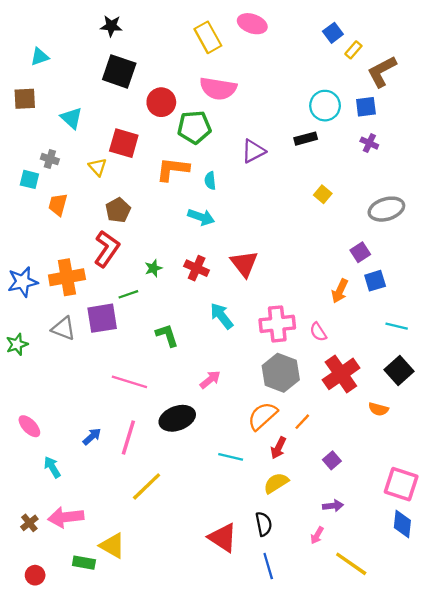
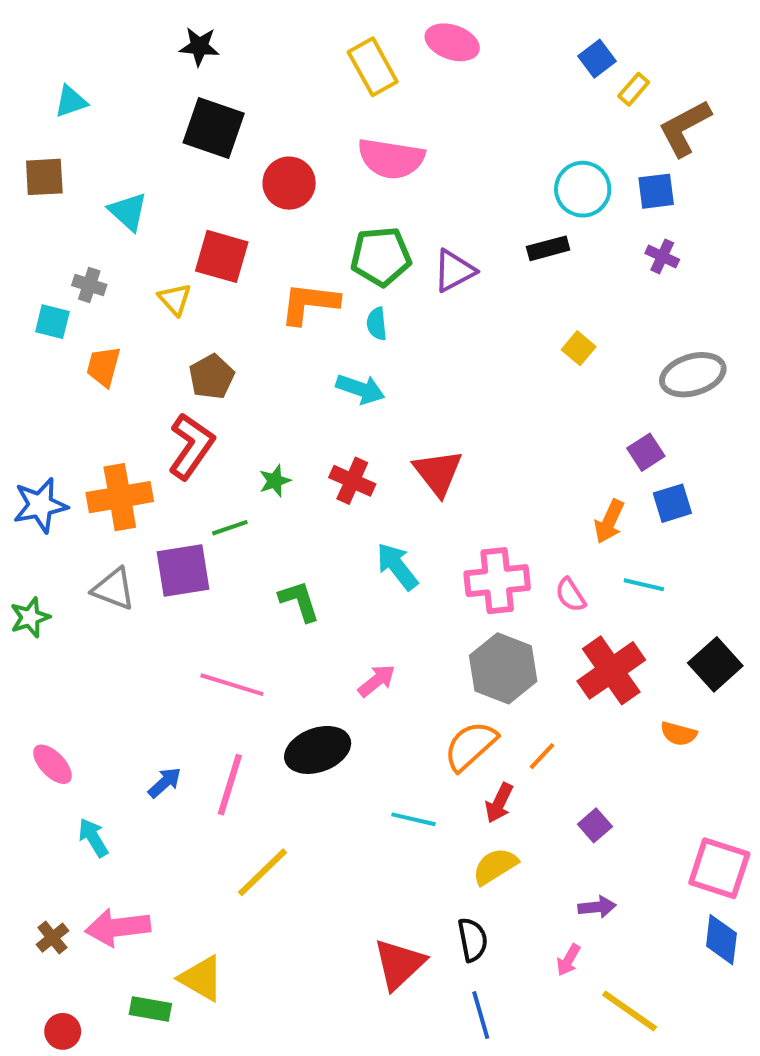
green pentagon: (194, 127) -> (381, 256), moved
cyan line: (397, 326) -> (644, 585), moved
red triangle: (223, 538) -> (399, 964), turned 44

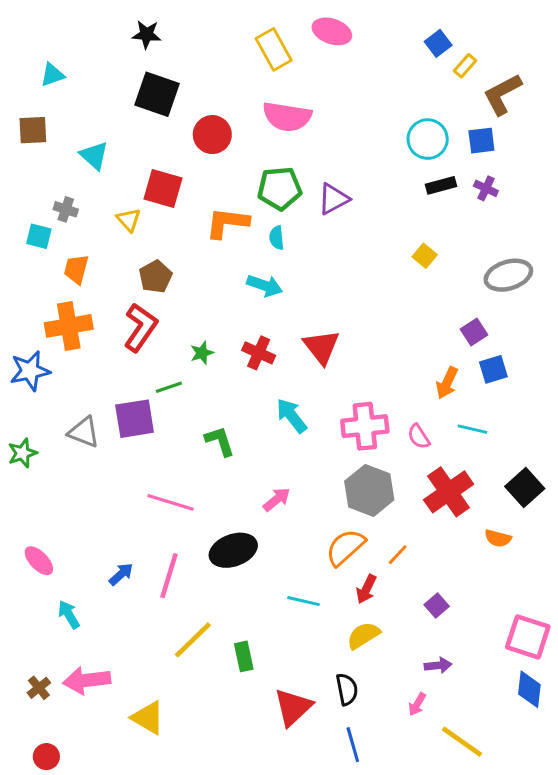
black rectangle: (548, 248) -> (441, 185), moved
orange cross: (120, 497) -> (69, 326), moved
green rectangle: (150, 1009) -> (244, 656), moved, turned 68

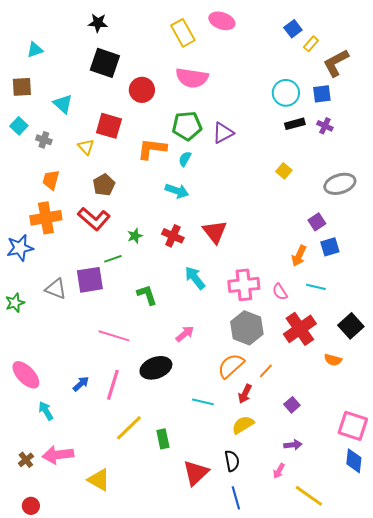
cyan square: (39, 236) -> (19, 126), moved, turned 30
cyan semicircle: (277, 238) -> (185, 159), turned 35
red L-shape: (141, 327) -> (94, 219), turned 96
pink ellipse: (39, 561) -> (26, 375), size x1.4

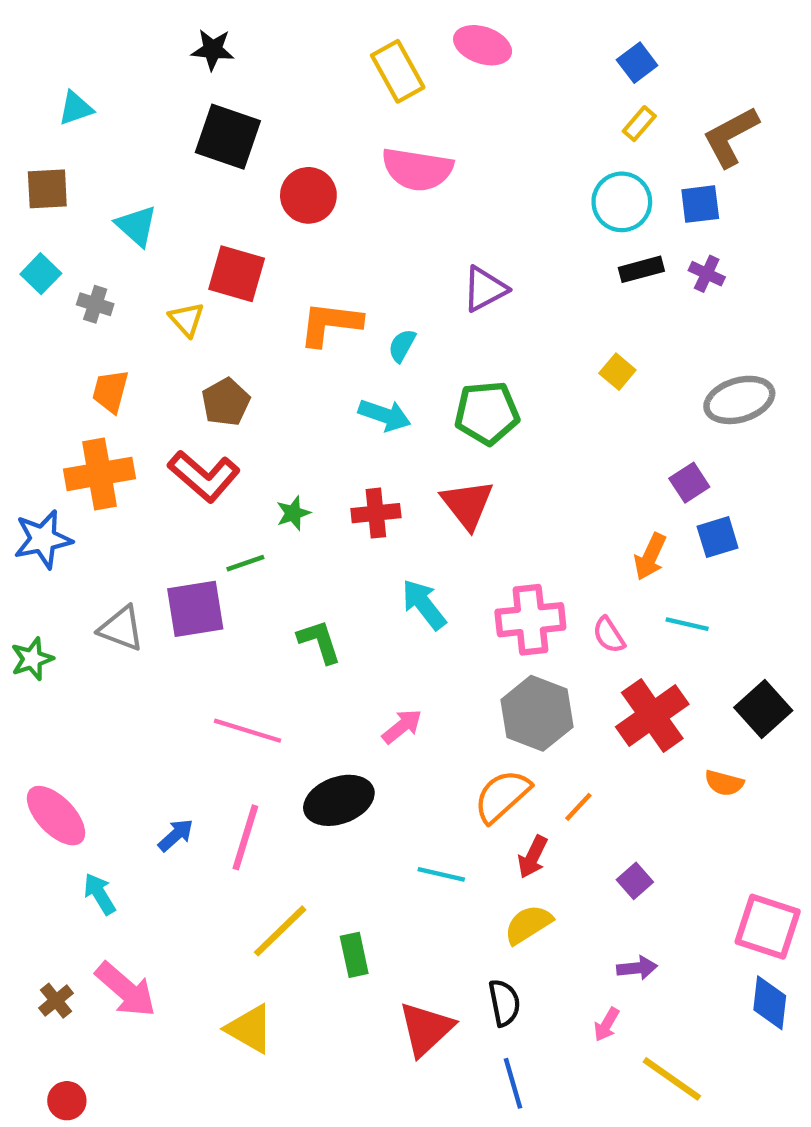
yellow rectangle: (311, 44) -> (639, 124), moved
green pentagon: (187, 126) -> (487, 413), moved
red cross: (173, 236) -> (376, 513), turned -30
pink arrow: (58, 455) -> (126, 990), turned -132
yellow triangle: (99, 480) -> (250, 1029), moved

